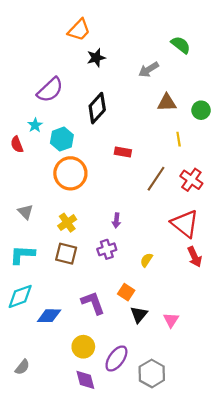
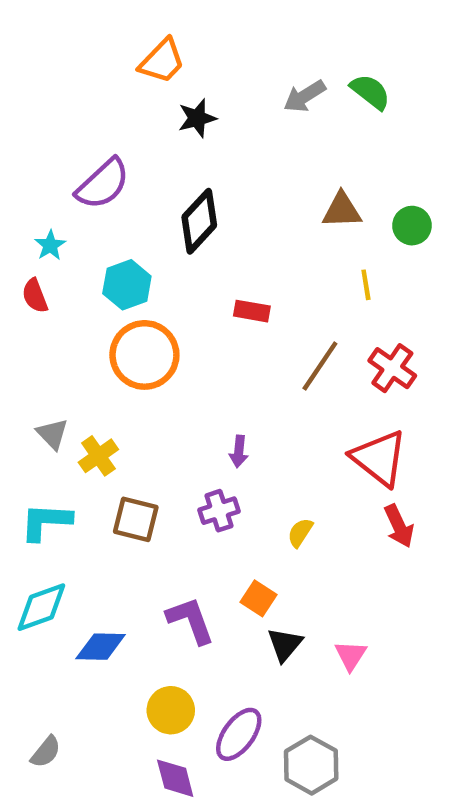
gray arrow: (149, 69) -> (305, 96), moved
cyan star: (35, 125) -> (50, 245), moved
yellow cross: (67, 223) -> (98, 456), moved

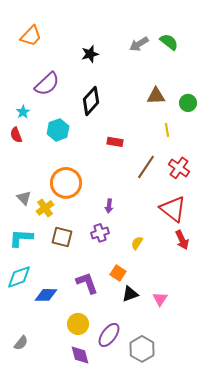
orange trapezoid: (162, 61) -> (31, 36), moved
orange circle: (144, 355) -> (66, 183), moved
black triangle: (285, 644) -> (130, 294), turned 30

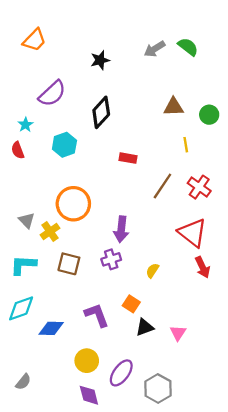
purple arrow: (109, 206) -> (121, 229), size x1.6

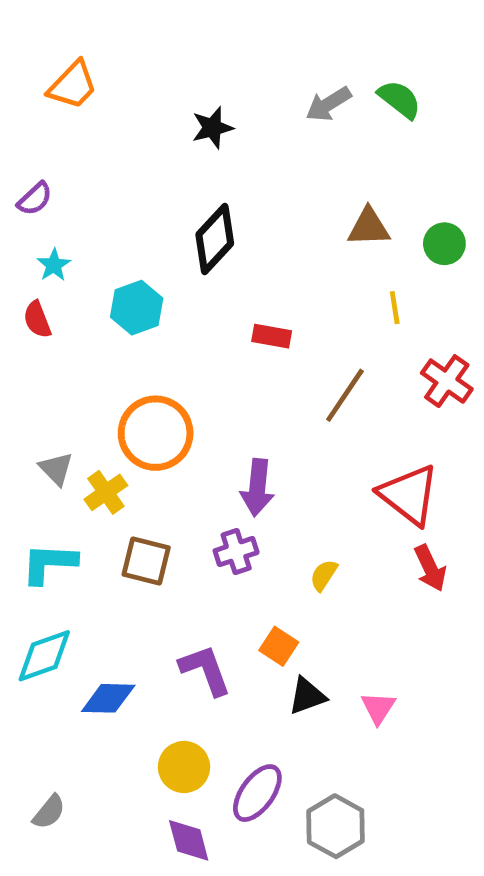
purple semicircle: (52, 94) -> (35, 199), moved, size x0.6
red cross: (199, 187) -> (447, 381), moved

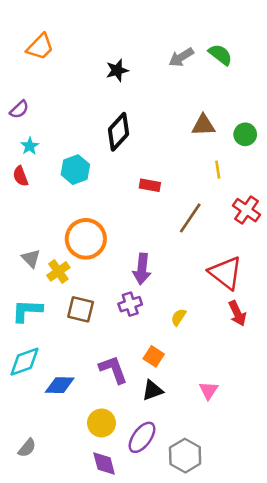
black triangle: (307, 696) -> (152, 390), moved

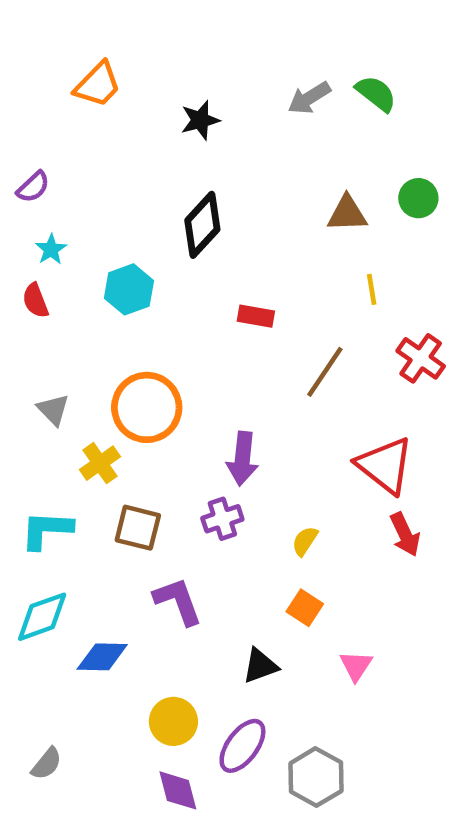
orange trapezoid: (40, 47) -> (98, 85), moved
green circle: (245, 134) -> (418, 198), moved
gray triangle: (31, 258) -> (53, 410), moved
orange square: (154, 356) -> (305, 608), moved
purple L-shape: (113, 369) -> (178, 601), moved

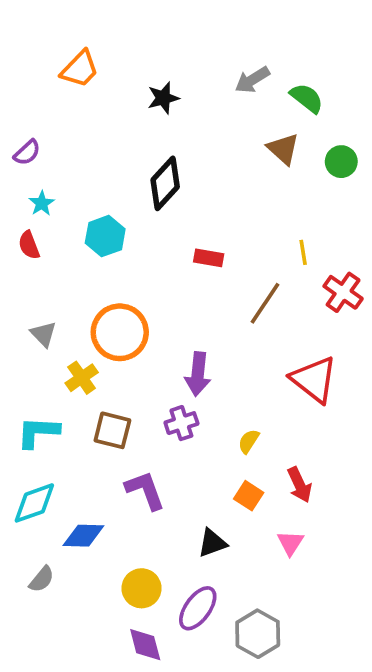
green semicircle: (376, 93) -> (307, 98), moved
brown triangle: (347, 214) -> (283, 149), moved, turned 44
yellow line: (372, 289) -> (303, 252), moved
red arrow: (405, 534) -> (299, 485), moved
gray semicircle: (47, 764) -> (42, 579), moved

